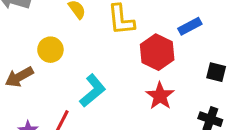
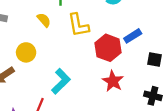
blue rectangle: (190, 26) -> (133, 36), moved

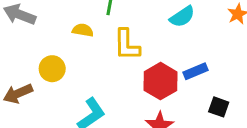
yellow semicircle: (44, 20) -> (83, 30), turned -48

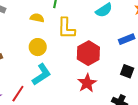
yellow circle: (52, 69) -> (38, 47), moved
blue rectangle: (195, 71) -> (127, 39), moved

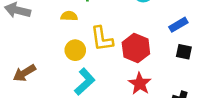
yellow L-shape: (66, 28) -> (102, 39), moved
black square: (127, 71) -> (184, 52), moved

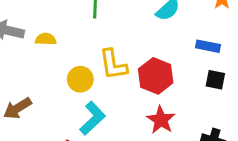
yellow semicircle: (69, 16) -> (46, 39), moved
blue rectangle: (178, 25) -> (208, 46), turned 42

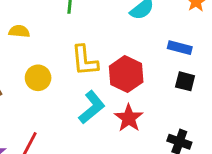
yellow circle: (80, 79) -> (38, 78), moved
cyan L-shape: (92, 118) -> (92, 107), moved

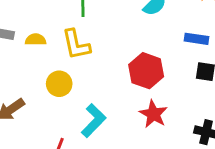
yellow L-shape: (85, 60) -> (76, 45), moved
cyan L-shape: (92, 107) -> (94, 121), moved

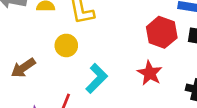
red hexagon: (146, 71) -> (162, 32), moved

